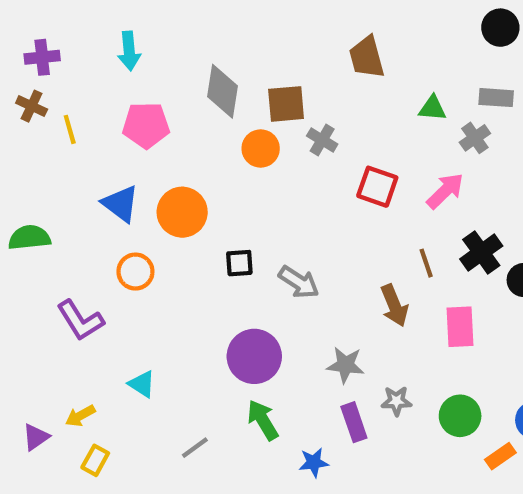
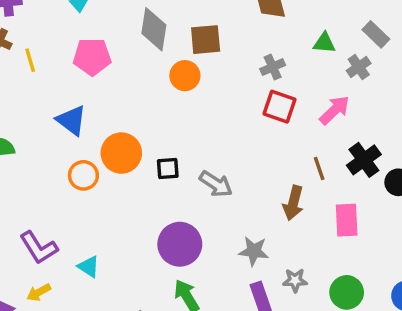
gray rectangle: (496, 98) -> (376, 34), turned 40
gray cross: (322, 140) -> (273, 67), moved, turned 35
orange circle: (182, 212) -> (121, 153), moved
brown arrow: (394, 305) -> (293, 203), turned 36
purple L-shape: (80, 320) -> (39, 248), moved

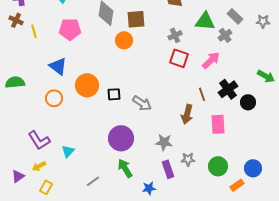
green triangle: (324, 43) -> (205, 21), size x1.5
orange circle: (83, 175) -> (54, 98), moved
cyan triangle: (89, 267) -> (68, 151), turned 40

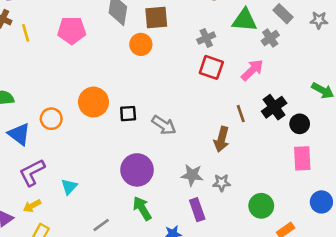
blue triangle: (58, 66) -> (19, 134), moved
pink rectangle: (218, 124) -> (302, 158), moved
purple L-shape: (39, 140) -> (32, 172), turned 95
gray star: (188, 159) -> (222, 183), moved
blue circle: (253, 168) -> (321, 202), moved

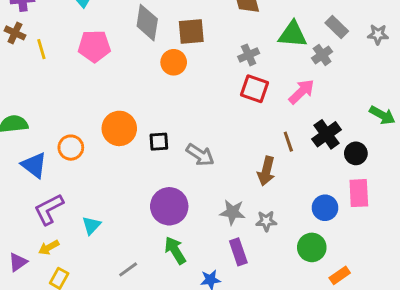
blue circle: (321, 202) -> (325, 208), moved

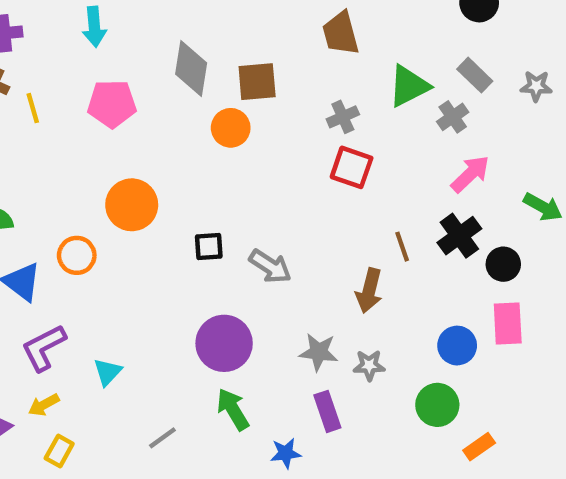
green triangle: (293, 34) -> (409, 86), turned -32
pink arrow: (301, 92) -> (470, 174), moved
orange circle: (119, 128) -> (132, 205), moved

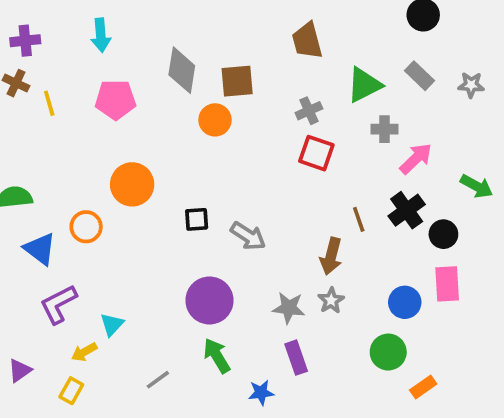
gray cross: (453, 117) -> (384, 129), moved, turned 35
gray star: (369, 365) -> (331, 300), moved, turned -30
yellow arrow: (44, 405) -> (84, 352), moved

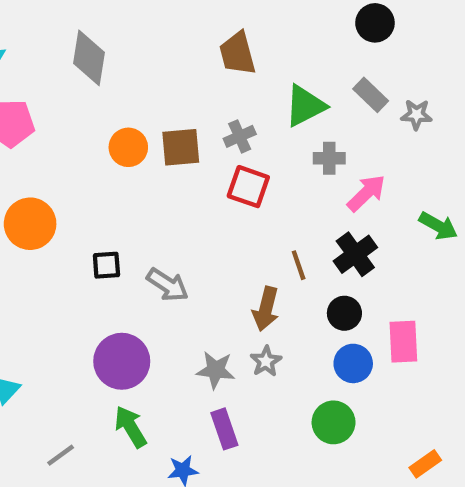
gray diamond: (182, 70) -> (89, 58), moved
brown square: (237, 81) -> (181, 147), moved
gray star: (471, 85) -> (416, 115), moved
black circle: (443, 234) -> (344, 313), moved
orange rectangle: (423, 387) -> (425, 464), moved

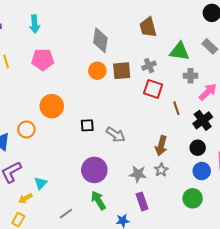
gray diamond: (89, 58) -> (100, 40), moved
green triangle: (305, 106) -> (179, 51), turned 35
brown line: (299, 265) -> (176, 108), moved

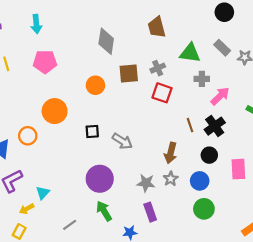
orange circle: (97, 71) -> (95, 85), moved
brown line: (176, 108) -> (190, 125), moved
blue circle: (202, 171) -> (200, 181), moved

